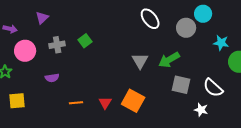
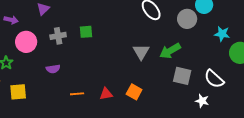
green square: (85, 41) -> (86, 32), turned 32
orange square: (133, 101) -> (134, 92), size x0.7
red triangle: (105, 103) -> (106, 94), turned 48

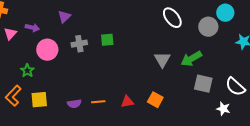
purple semicircle: (53, 69) -> (74, 104), moved

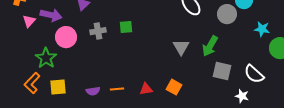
purple arrow: (32, 28) -> (51, 15), size x1.5
green arrow: (191, 59) -> (210, 46), turned -30
green star: (27, 71) -> (46, 58), size x1.5

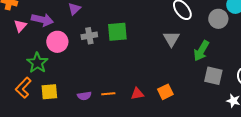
green square: (126, 27) -> (117, 32), size x1.5
gray triangle: (181, 47) -> (171, 39), moved
orange square: (174, 87) -> (165, 92), turned 35

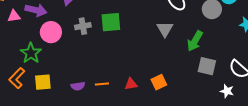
pink triangle: (20, 26) -> (14, 16), turned 40

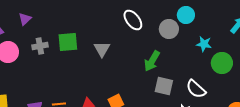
gray triangle: (165, 29) -> (102, 49), moved

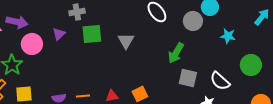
purple triangle: (25, 19) -> (59, 34), moved
gray cross: (40, 46) -> (77, 12), moved
green circle: (222, 63) -> (251, 65), moved

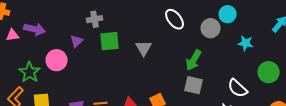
pink circle: (32, 44) -> (57, 60), moved
gray square: (188, 78) -> (194, 85), moved

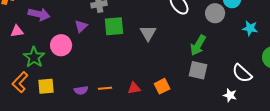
pink triangle: (13, 35) -> (17, 31), moved

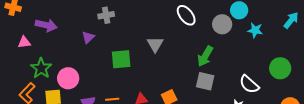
green square: (114, 26) -> (121, 59), moved
cyan star: (250, 28) -> (255, 30), moved
pink circle: (61, 45) -> (68, 78), moved

